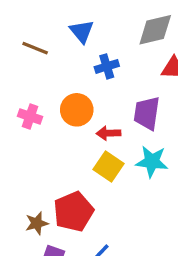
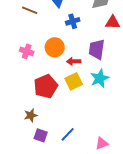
cyan star: (152, 162) -> (100, 78), turned -30
yellow square: (108, 167) -> (74, 81), turned 30
red pentagon: (73, 212) -> (46, 86), moved

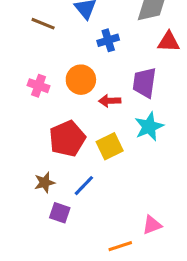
yellow square: (74, 81) -> (110, 146), moved
blue line: (68, 134) -> (84, 186), moved

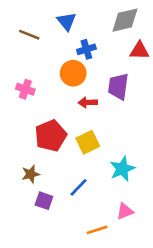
orange circle: (81, 80) -> (73, 73), moved
cyan star: (149, 127) -> (122, 169), moved
blue line: (84, 186) -> (78, 187), moved

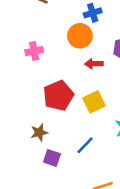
pink cross: (25, 89) -> (34, 51), turned -30

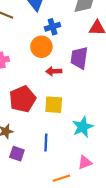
yellow square: (94, 102) -> (54, 105), turned 30
blue line: (85, 145) -> (46, 143), turned -42

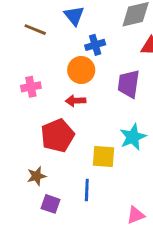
red arrow: (54, 71) -> (76, 101), moved
yellow square: (54, 105) -> (104, 157), moved
cyan star: (83, 127) -> (133, 137), moved

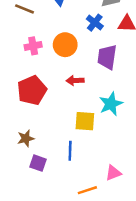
blue cross: (95, 45) -> (95, 23), moved, turned -35
pink cross: (31, 87) -> (33, 46), moved
red arrow: (76, 101) -> (75, 80), moved
red pentagon: (57, 136) -> (32, 90), moved

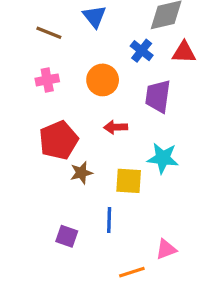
pink cross: (33, 46) -> (47, 80), moved
cyan star: (111, 104) -> (163, 158), turned 30
brown star: (26, 138) -> (81, 173), moved

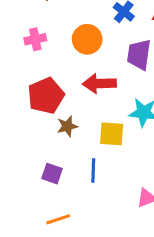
red arrow: (116, 127) -> (99, 84), size x1.5
purple square: (67, 236) -> (52, 174), moved
orange line: (132, 272) -> (58, 219), moved

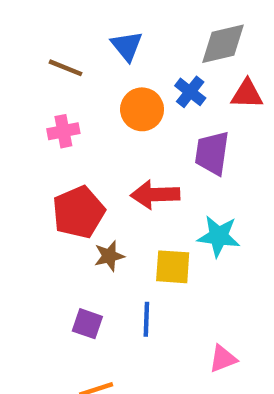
orange circle: (87, 39) -> (142, 109), moved

